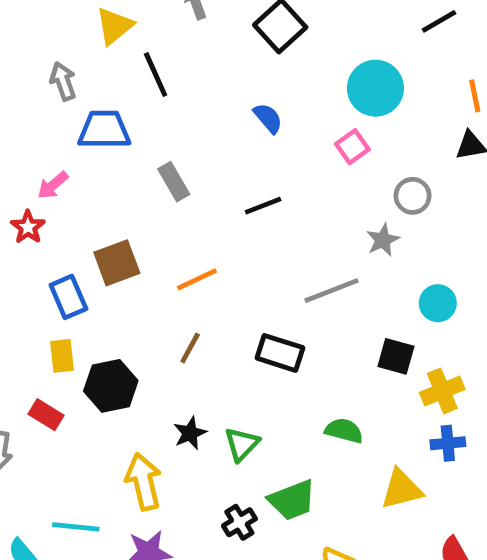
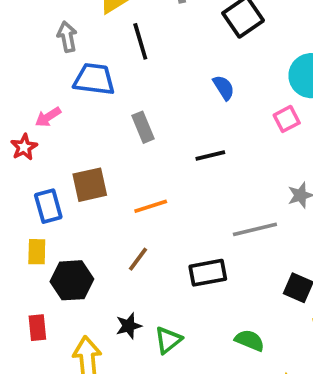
black rectangle: (280, 353) -> (208, 273), turned -36
red rectangle: (46, 415) -> (37, 328), moved, turned 45

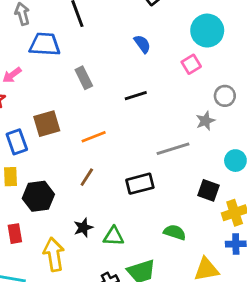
green triangle: (168, 340) -> (114, 236), turned 45

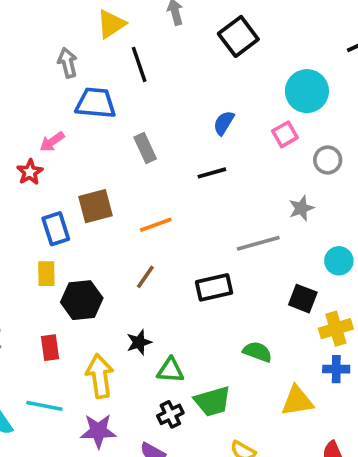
blue semicircle: (142, 44) -> (224, 123), moved, turned -114
gray circle: (225, 96) -> (328, 160), moved
green triangle: (114, 236) -> (170, 370), moved

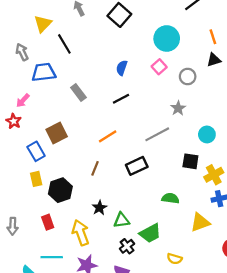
orange line: (156, 225) -> (108, 136), moved

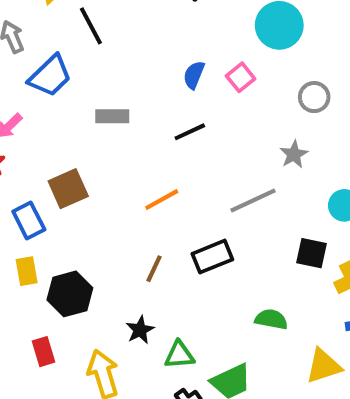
pink square: (159, 67) -> (241, 77), moved
blue trapezoid: (44, 72) -> (50, 76), turned 140
gray rectangle: (78, 92) -> (112, 116), turned -56
brown line: (95, 168) -> (154, 269), moved

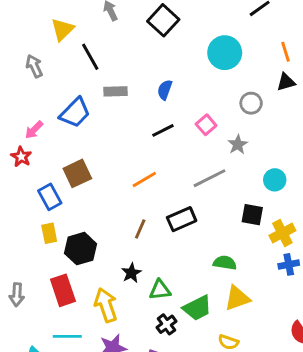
blue trapezoid: (50, 76) -> (75, 113), moved
pink square: (241, 77) -> (206, 125), moved
gray rectangle: (112, 116) -> (116, 91), moved
red rectangle: (44, 352) -> (63, 290), size x1.5
yellow triangle: (324, 366) -> (237, 298), moved

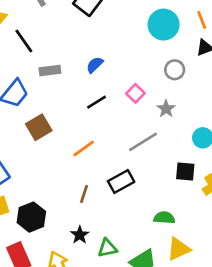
cyan circle: (225, 53) -> (164, 25), moved
blue semicircle: (165, 90) -> (95, 65), turned 30
brown square: (77, 173) -> (39, 127), moved

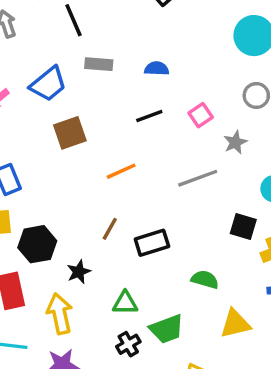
blue semicircle: (95, 65) -> (157, 69), turned 36
black rectangle: (121, 181) -> (152, 243), moved
black star: (80, 235) -> (79, 272), moved
yellow triangle: (179, 249) -> (235, 324), moved

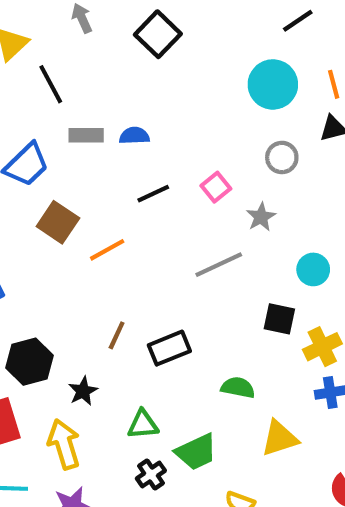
blue semicircle: (157, 69) -> (134, 136), moved
brown square: (70, 133) -> (58, 222), turned -32
orange line: (121, 171) -> (107, 250), moved

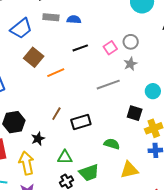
gray circle: (282, 157) -> (131, 42), moved

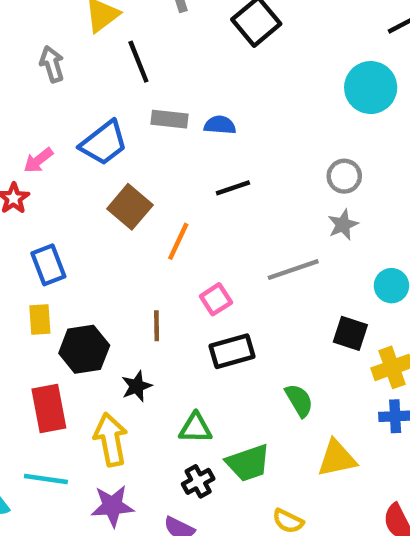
pink square: (110, 48) -> (216, 299), moved
orange line: (56, 73) -> (178, 241), turned -42
brown line: (56, 114) -> (157, 326), moved, turned -32
green semicircle: (112, 144) -> (299, 400), turned 42

